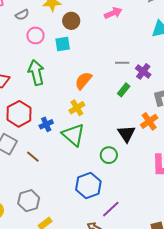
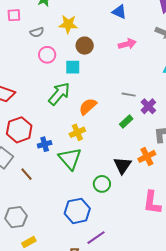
green arrow: (36, 72) -> (59, 94), moved, turned 45

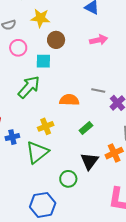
orange semicircle: (88, 106) -> (69, 100), moved, turned 42
green rectangle: (126, 122) -> (86, 128), moved
green triangle: (70, 159) -> (37, 152), turned 30

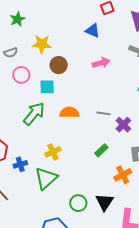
orange semicircle: (69, 100) -> (69, 113), moved
green rectangle: (86, 128) -> (101, 150), moved
black triangle: (89, 161) -> (105, 202), moved

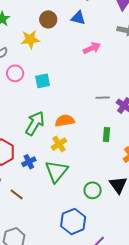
brown circle: (59, 65) -> (48, 19), moved
orange semicircle: (69, 113) -> (65, 121), moved
green arrow: (34, 114) -> (35, 123), moved
green rectangle: (101, 150) -> (107, 134), turned -32

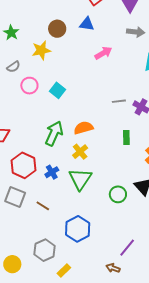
cyan square: (43, 81) -> (58, 90), turned -35
blue hexagon: (73, 221) -> (78, 229), moved

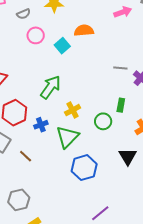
pink arrow: (103, 53) -> (123, 12), moved
orange semicircle: (83, 128) -> (84, 30), moved
green circle: (118, 194) -> (103, 121), moved
blue hexagon: (78, 229) -> (84, 168), moved

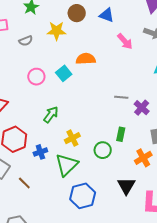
pink arrow: (123, 12) -> (125, 41), turned 66
pink circle: (36, 35) -> (36, 77), moved
green arrow: (50, 87) -> (51, 115), size x0.7

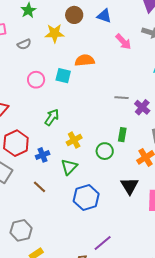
cyan square: (64, 73) -> (63, 76), turned -35
green triangle: (67, 165) -> (69, 167), size x0.7
brown line: (24, 183) -> (39, 187), moved

